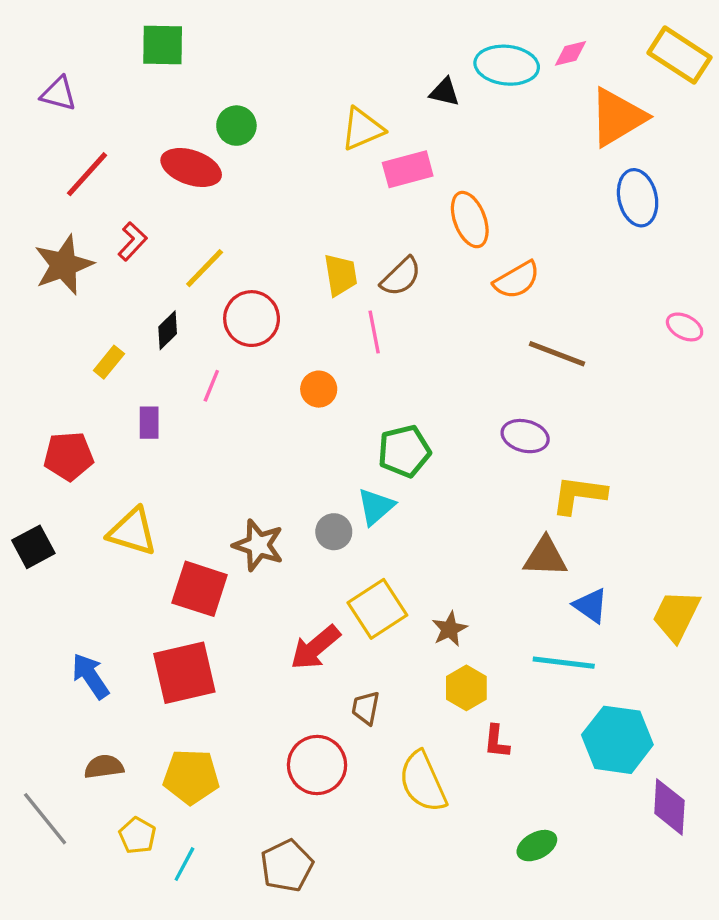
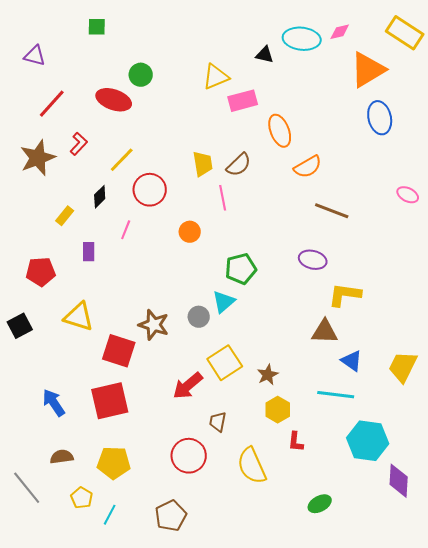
green square: (163, 45) -> (97, 27), size x0.7

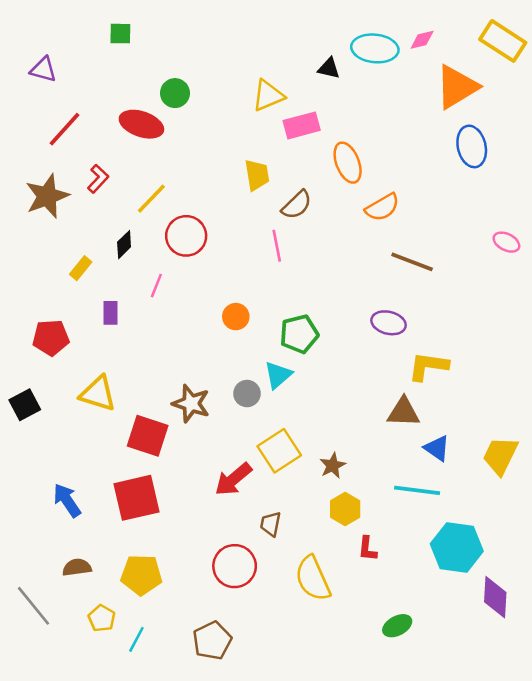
yellow trapezoid: (203, 164) -> (257, 175), moved
orange circle: (190, 232) -> (236, 317), moved

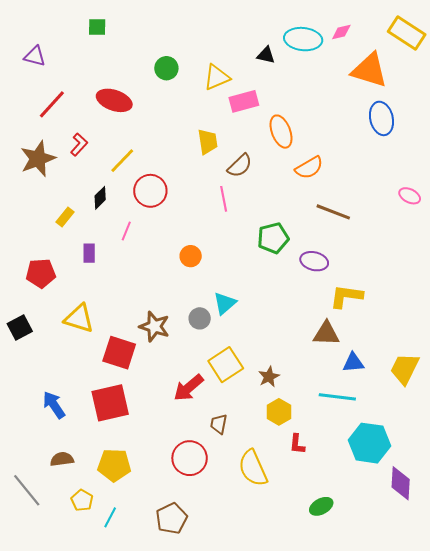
orange triangle: (457, 87) -> (369, 70), turned 48
green circle: (175, 93) -> (166, 68), moved
green pentagon: (299, 334) -> (273, 238), moved
blue triangle: (437, 448) -> (353, 363), turned -40

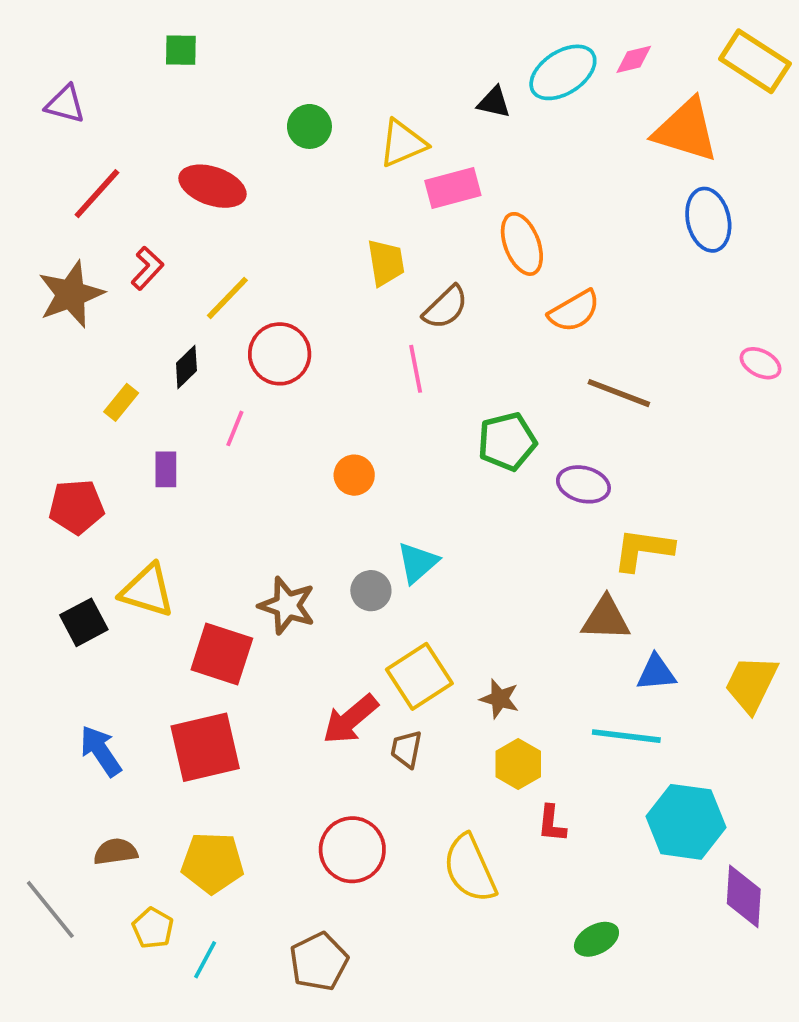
cyan ellipse: (303, 39) -> (563, 72), turned -39
black square: (20, 327) -> (84, 622), moved
brown star: (269, 377) -> (500, 699), turned -30
brown trapezoid: (219, 424) -> (406, 749), moved

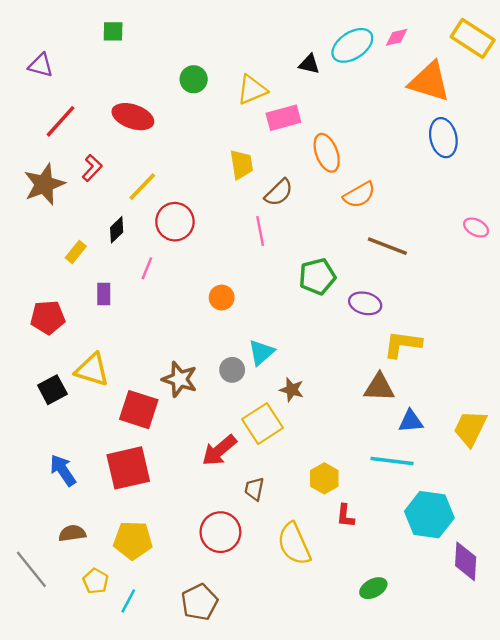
brown star: (500, 699) -> (292, 390), moved
brown trapezoid: (406, 749) -> (254, 489), moved

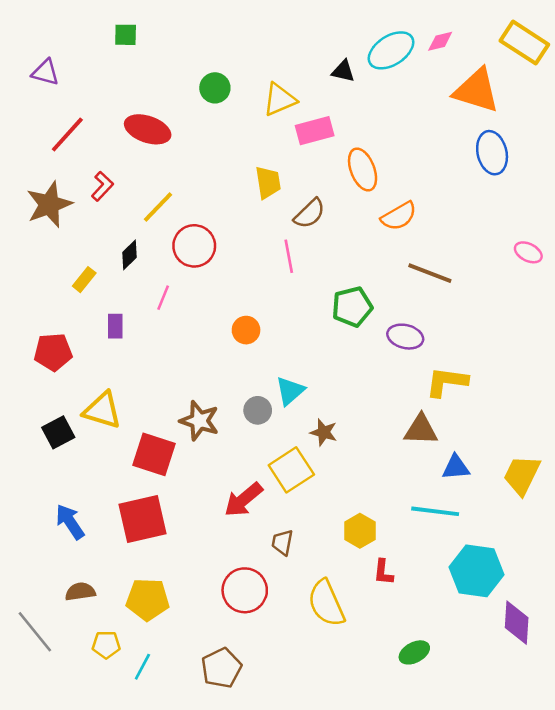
yellow pentagon: (96, 581) -> (106, 645), turned -30

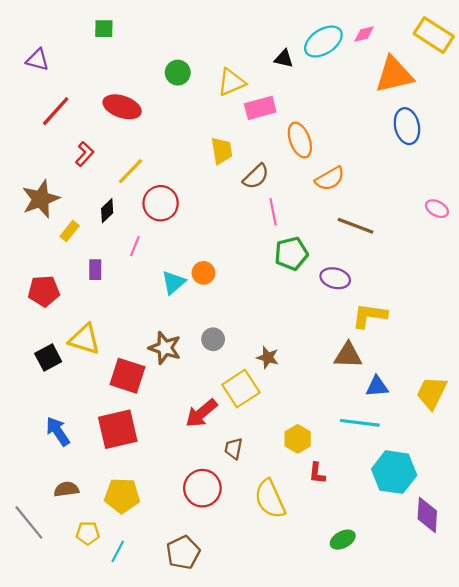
orange triangle: (476, 91) -> (394, 75), turned -30
brown star: (49, 204) -> (41, 199), moved
pink line: (289, 256) -> (273, 212), moved
cyan triangle: (290, 391) -> (173, 282), moved

